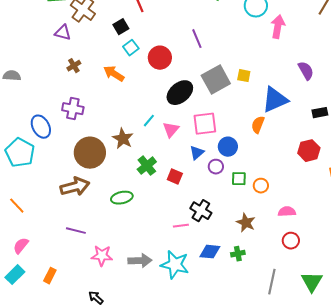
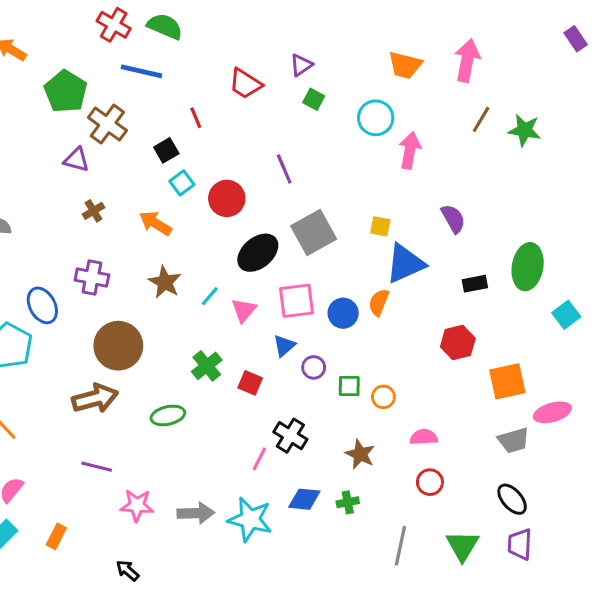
yellow square: (244, 76) -> (380, 226), moved
brown star: (123, 139) -> (165, 282), moved
blue circle: (228, 147) -> (343, 313), moved
pink line: (181, 226) -> (259, 459), turned -56

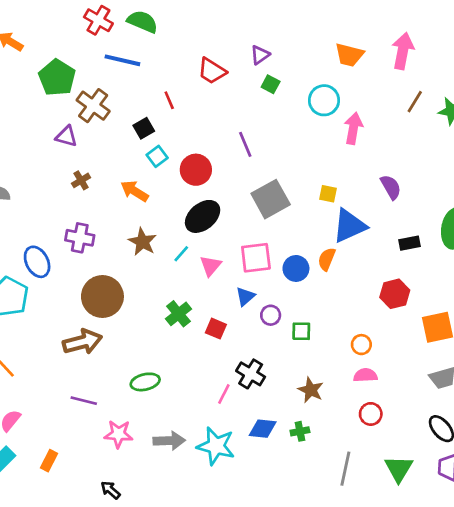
black ellipse: (258, 253) -> (203, 216), moved
orange circle: (383, 397) -> (361, 345), moved
green ellipse: (168, 415) -> (145, 382), moved

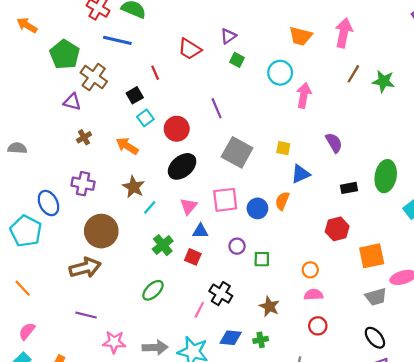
gray square: (271, 199) -> (237, 152), turned -32
blue triangle: (349, 226) -> (301, 174), size x0.7
cyan line: (181, 254) -> (150, 207), moved
blue triangle: (245, 297) -> (200, 231), moved, turned 42
green ellipse: (145, 382) -> (153, 290), moved, turned -30

